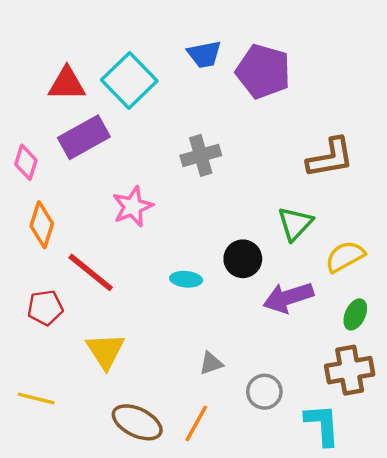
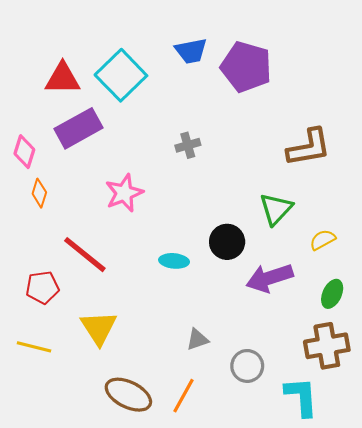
gray cross: (201, 155) -> (188, 145), size x0.7
orange diamond: (42, 225) -> (39, 193), moved, size x0.7
yellow semicircle: (345, 257) -> (323, 240), size x0.7
yellow line: (36, 398) -> (34, 347), moved

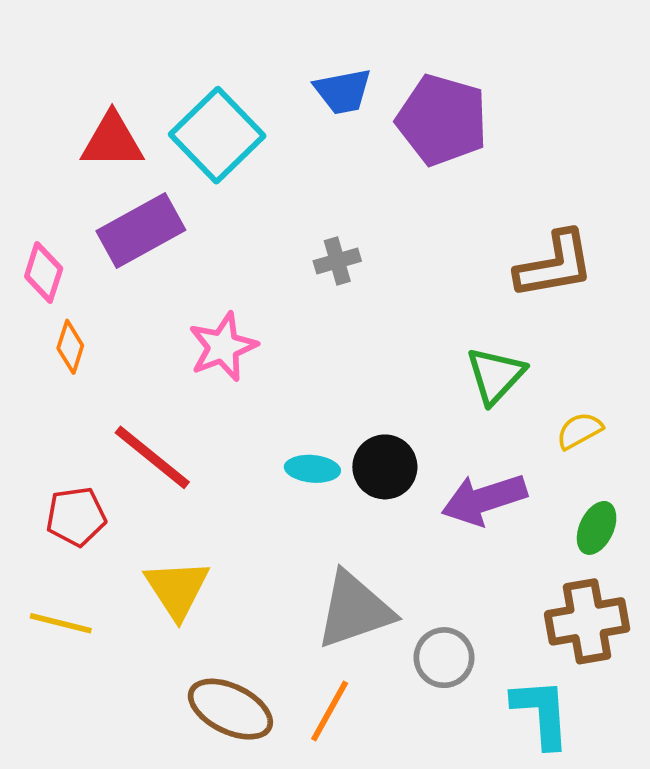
black circle: (227, 242) -> (385, 467), moved
gray triangle: (197, 339) -> (354, 610), size x2.0

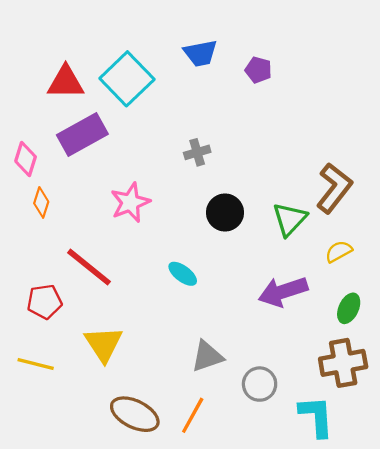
purple pentagon: (442, 120) -> (258, 70), size x0.5
brown L-shape: (555, 265) -> (334, 188), moved, turned -42
black circle: (385, 467) -> (225, 213), moved
cyan ellipse: (312, 469) -> (183, 274), turned 32
gray triangle: (354, 610) -> (207, 356), size x0.7

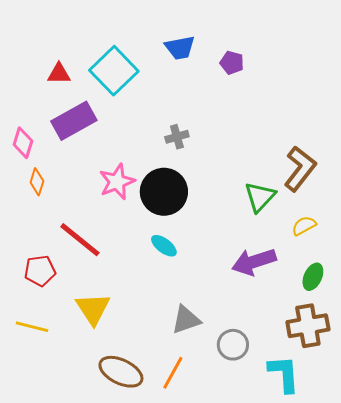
red triangle: (66, 82) -> (59, 74), size x0.7
black circle: (225, 213) -> (164, 192), moved, size x1.4

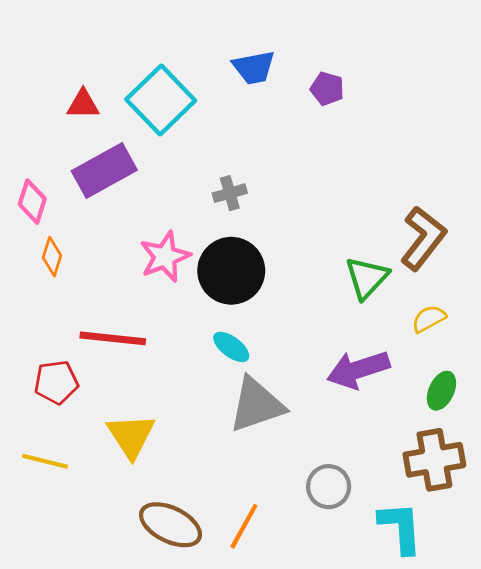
gray cross: (177, 137) -> (230, 193), moved
red line: (80, 240) -> (113, 338), turned -33
gray triangle: (186, 320) -> (257, 405), moved, size x1.4

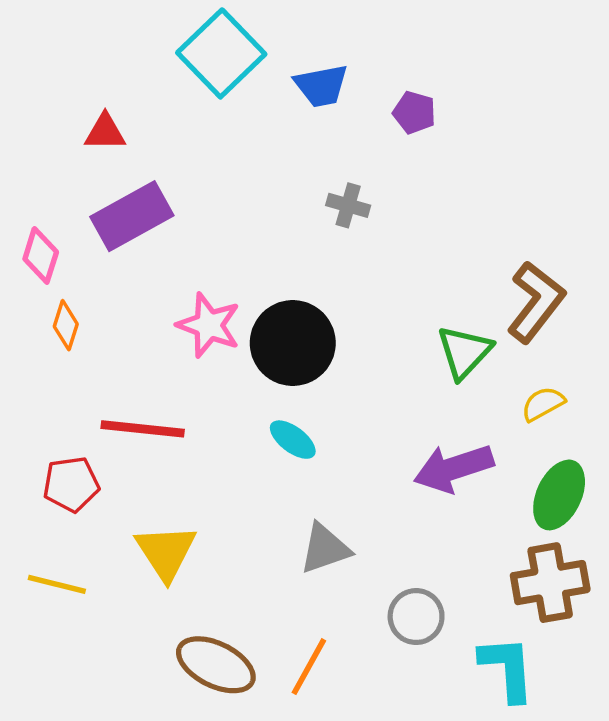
cyan square: (161, 100) -> (221, 53), moved
gray cross: (230, 193) -> (348, 205), moved, turned 32
pink star: (165, 257) -> (209, 325), turned -30
green ellipse: (441, 391) -> (559, 495), size x1.4
gray triangle: (257, 405) -> (325, 549), moved, size x0.7

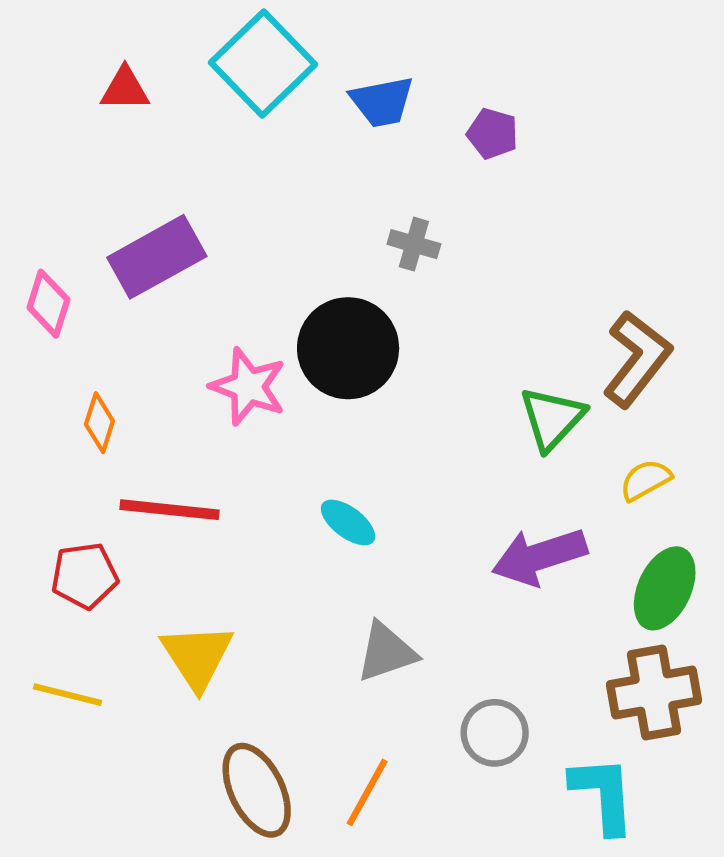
red triangle: (105, 132) -> (125, 89), moved
orange diamond: (66, 325) -> (99, 423), moved
black circle: (293, 343) -> (348, 348), moved
brown ellipse: (216, 665) -> (257, 790), turned 38

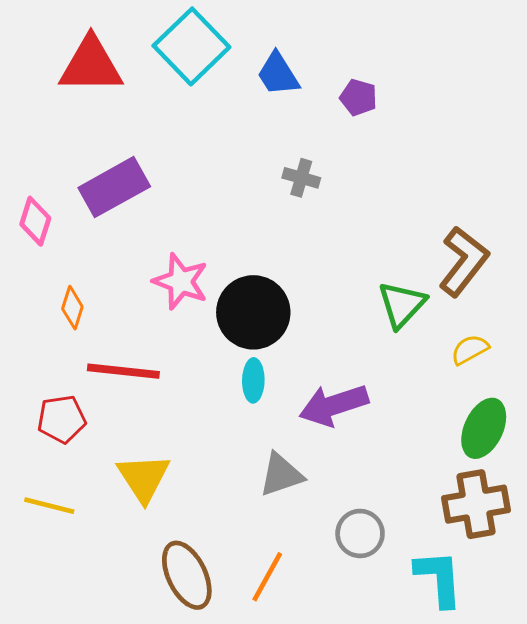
red triangle: (125, 89) -> (91, 65), size x1.8
blue trapezoid: (382, 102) -> (278, 74), turned 69
black circle: (348, 348) -> (253, 312), moved
cyan ellipse: (348, 522) -> (253, 380), turned 54
purple arrow: (539, 556) -> (334, 405), moved

